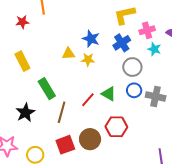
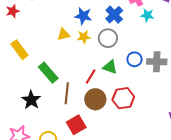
gray circle: (132, 67) -> (108, 38), moved
brown circle: (90, 139) -> (95, 99), moved

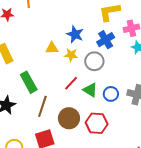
blue circle: (135, 59) -> (111, 94), moved
red line: (91, 77) -> (71, 83), moved

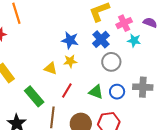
yellow triangle: (52, 48) -> (51, 68), moved, turned 32
gray circle: (94, 61) -> (111, 62), moved
red line: (71, 83) -> (67, 90), moved

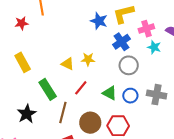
blue star: (70, 40) -> (99, 21), moved

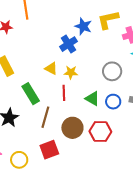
blue cross: (121, 42) -> (69, 44), moved
yellow star: (88, 59) -> (71, 72), moved
red line: (81, 88) -> (64, 93), turned -42

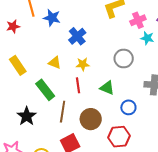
blue star: (83, 26) -> (52, 18), moved
yellow triangle: (51, 68) -> (55, 63), moved
blue circle: (113, 102) -> (128, 107), moved
red hexagon: (100, 131) -> (119, 137), moved

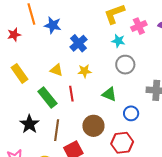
cyan star: (147, 38) -> (118, 41), moved
red line: (78, 85) -> (71, 94), moved
brown line: (63, 112) -> (57, 130), moved

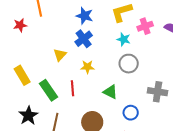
blue star: (53, 25) -> (84, 16), moved
yellow triangle: (56, 70) -> (60, 55), moved, turned 48
yellow rectangle: (20, 73) -> (22, 75), moved

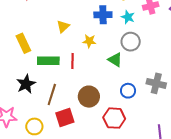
blue cross: (84, 39) -> (103, 15), moved, turned 30
green rectangle: (48, 90) -> (48, 61), turned -60
green triangle: (110, 92) -> (115, 60), moved
gray cross: (158, 92) -> (156, 83), moved

